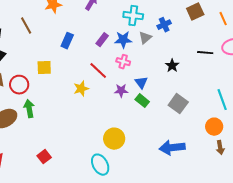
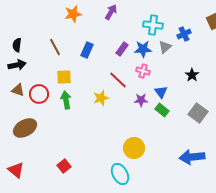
brown line: (26, 26) -> (55, 47), moved
green arrow: (29, 109) -> (66, 100), moved

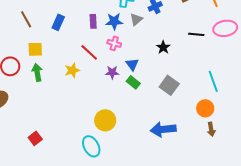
purple rectangle: (122, 49) -> (93, 21), turned -40

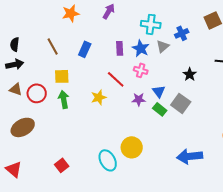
blue star: (114, 21) -> (141, 48), turned 30
gray square: (169, 85) -> (181, 103), moved
cyan ellipse: (91, 146) -> (108, 160), moved

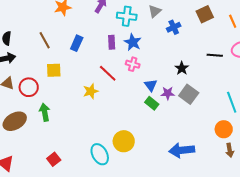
cyan cross: (151, 24) -> (127, 16), moved
gray triangle: (163, 46) -> (155, 11), moved
green arrow: (64, 99) -> (45, 112), moved
purple star: (139, 99) -> (168, 93), moved
gray square: (181, 103) -> (189, 94), moved

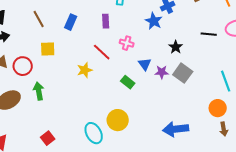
blue star: (133, 42) -> (154, 21), moved
green rectangle: (152, 103) -> (128, 82), moved

